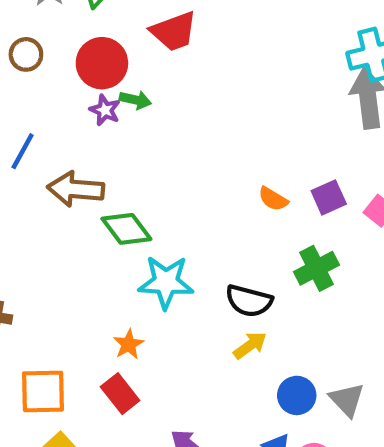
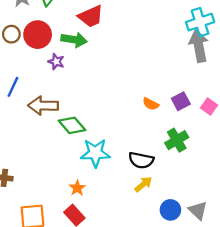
red circle: (102, 63) -> (38, 35), moved
green arrow: (135, 100) -> (74, 40), moved, size x1.5

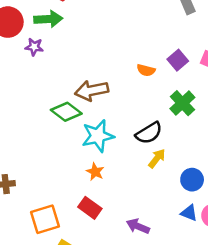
brown arrow: (43, 106) -> (92, 91), moved
black semicircle: (141, 160) -> (149, 133), turned -30
orange star: (77, 188) -> (95, 172), moved

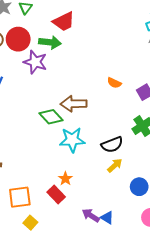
purple star: (34, 47) -> (35, 62), size x1.6
orange semicircle: (146, 70) -> (114, 83), moved
orange star: (95, 172) -> (65, 179), moved
blue triangle: (189, 213) -> (107, 218), moved

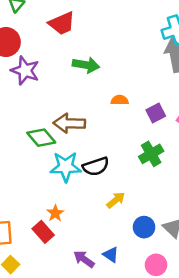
green arrow: (50, 42) -> (86, 65), moved
orange semicircle: (114, 83) -> (120, 100), turned 152
black semicircle: (112, 145) -> (96, 166), moved
blue triangle: (107, 218) -> (111, 255), moved

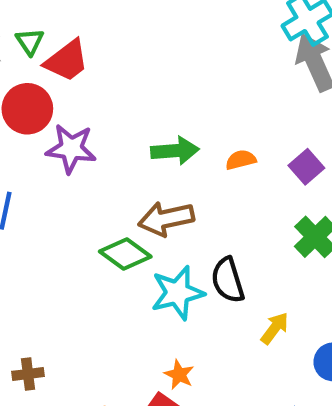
red trapezoid: (62, 23) -> (67, 61), moved
green arrow: (86, 65) -> (175, 151), moved
black semicircle: (96, 166) -> (228, 280), turned 105

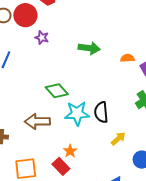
purple star: (71, 149) -> (42, 37), size x0.6
orange semicircle: (241, 160) -> (127, 58), moved
brown arrow: (166, 219) -> (37, 121), moved

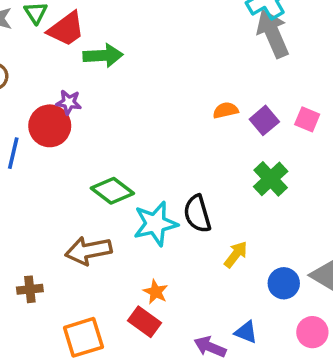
red circle: (25, 15) -> (50, 126), moved
green arrow: (89, 48) -> (103, 56), moved

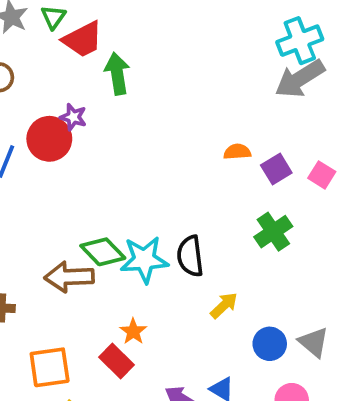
gray arrow: (273, 33) -> (300, 79), turned -108
green arrow: (103, 56) -> (117, 74), turned -105
green diamond: (112, 191) -> (103, 252), moved

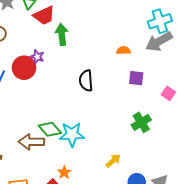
orange semicircle: (237, 152) -> (123, 50), moved
purple square: (276, 169) -> (136, 78), moved, turned 35
black semicircle: (190, 256) -> (86, 81), moved

